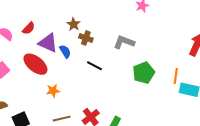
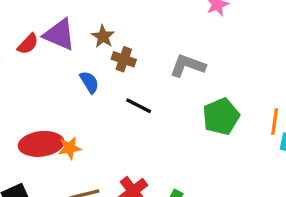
purple triangle: (48, 43) -> (59, 35), moved
red ellipse: (35, 64) -> (41, 144), moved, turned -45

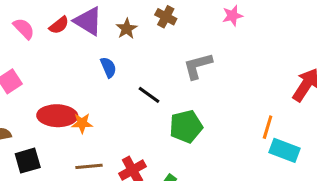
brown cross: (124, 59) -> (166, 17), moved
gray L-shape: (188, 66) -> (198, 66), turned -44
green pentagon: (221, 116) -> (186, 127), moved

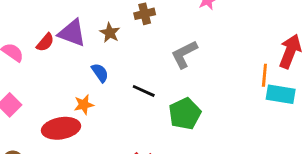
brown cross: (166, 17) -> (145, 14), turned -30
orange star: (82, 123) -> (84, 105), moved
orange line: (268, 127) -> (264, 75), moved
cyan rectangle: (284, 150) -> (281, 94), moved

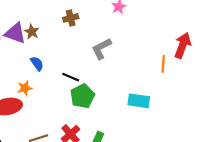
brown star: (110, 33) -> (32, 32), moved
cyan rectangle: (281, 94) -> (139, 101), moved
green pentagon: (185, 114) -> (83, 96), moved

